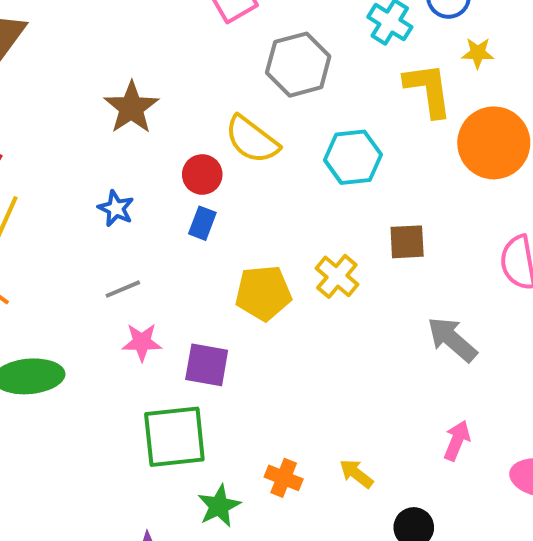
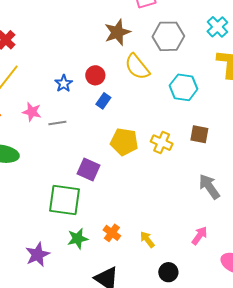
brown star: (131, 108) -> (117, 32), moved
red circle: (202, 174) -> (95, 75), moved
yellow cross: (337, 276) -> (162, 143), turned -30
pink star: (142, 342) -> (32, 112), moved

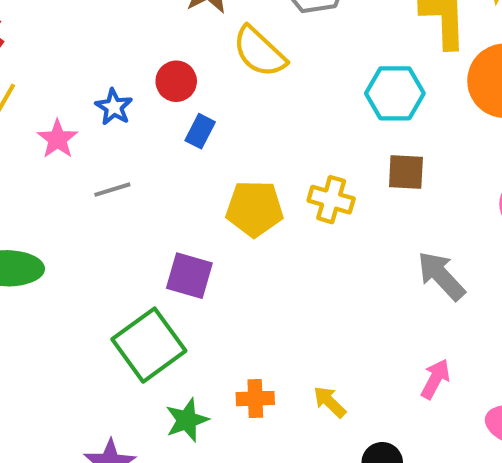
cyan hexagon: (184, 87) -> (395, 93), moved
pink star: (32, 112) -> (58, 139), moved, turned 30
green square: (64, 200) -> (149, 345), turned -36
orange cross: (112, 233) -> (255, 399), turned -30

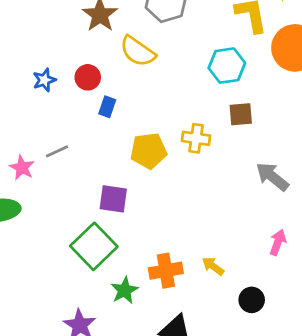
blue star: (114, 107) -> (44, 80), moved, turned 30
pink star: (58, 139) -> (22, 168), moved
orange cross: (255, 399) -> (166, 271), size x1.4

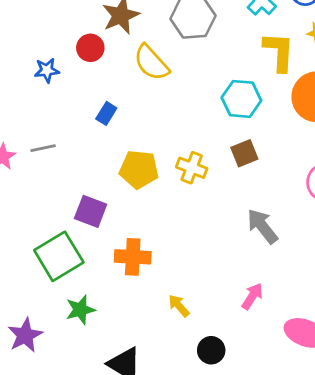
red circle: (88, 77) -> (90, 48), moved
brown square: (241, 114) -> (244, 153), turned -30
orange cross: (166, 271) -> (133, 257), moved

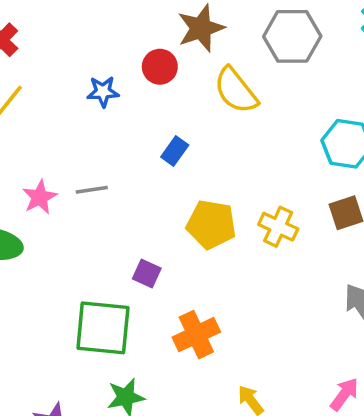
purple square: (91, 211) -> (147, 273), size x0.7
green square: (59, 256) -> (103, 328), turned 33
orange cross: (133, 257) -> (196, 335), turned -32

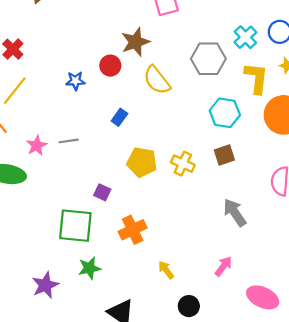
gray hexagon: (292, 36) -> (208, 59), moved

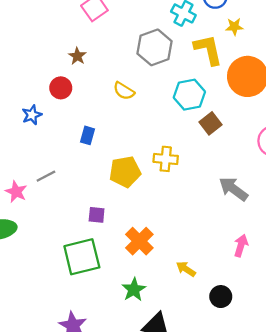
brown star: (135, 42) -> (77, 56), size x0.6
yellow semicircle: (157, 80) -> (124, 91), moved, size x0.7
brown square: (224, 155) -> (211, 123), moved
green star: (89, 268) -> (134, 290), moved

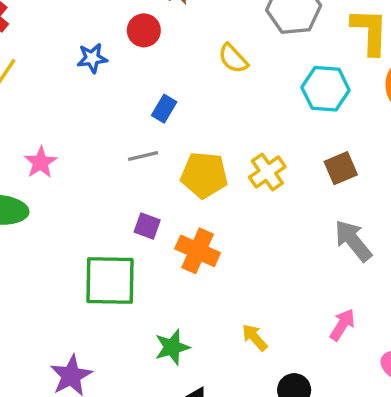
brown square: (211, 123) -> (341, 168), moved
yellow cross: (166, 159) -> (267, 172), turned 35
gray line: (46, 176) -> (143, 156), moved
orange cross: (139, 241) -> (198, 251), moved, turned -36

